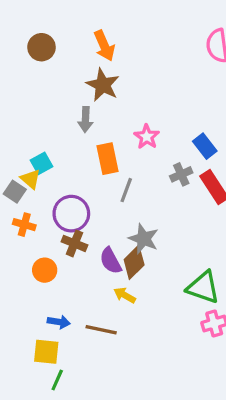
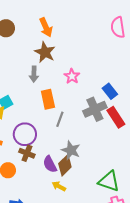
pink star: (147, 137) -> (72, 76), moved
gray cross: (181, 174) -> (95, 109), size x1.6

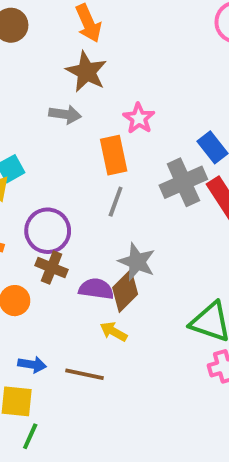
gray arrow: (34, 74) -> (65, 114), turned -84
orange rectangle: (48, 99) -> (114, 155), moved
purple semicircle: (50, 164) -> (96, 289), turned 126

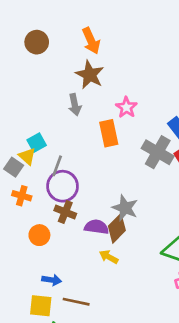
gray arrow: (65, 114) -> (75, 105), turned 70
gray cross: (183, 182) -> (158, 152), turned -36
gray line: (116, 202) -> (57, 166), moved
brown line: (85, 374) -> (76, 302), moved

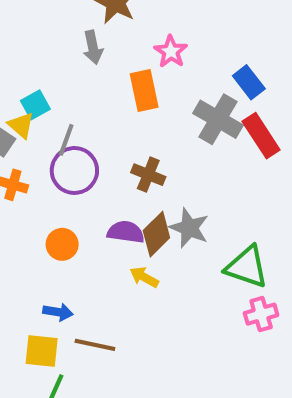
gray star: (125, 208) -> (189, 228), moved
brown cross: (65, 212) -> (148, 175), moved
orange circle: (39, 235) -> (62, 244), moved

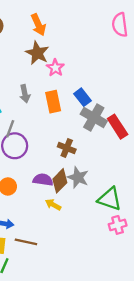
gray arrow: (93, 47) -> (25, 94), moved
pink star: (171, 52) -> (55, 68), moved
blue rectangle: (249, 82) -> (83, 97), moved
brown cross: (148, 175) -> (67, 148), moved

